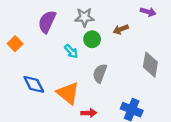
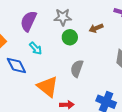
cyan arrow: (71, 51) -> (36, 48), moved
blue diamond: (34, 84) -> (16, 65), moved

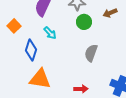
blue diamond: (16, 65) -> (31, 50), turned 45
orange triangle: (48, 87) -> (40, 79), moved, turned -30

